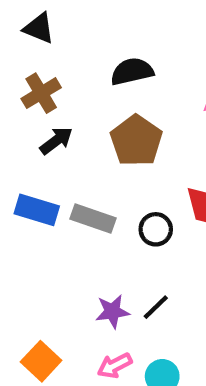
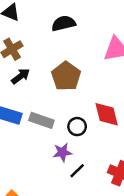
black semicircle: (132, 71) -> (64, 23), moved
purple star: (112, 311) -> (62, 152), moved

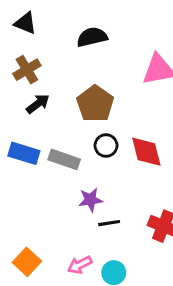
black circle: (77, 127) -> (106, 146), moved
black line: (77, 171) -> (109, 223), turned 35

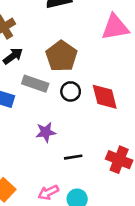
gray rectangle: (64, 159) -> (35, 84), moved
purple star: (90, 200) -> (46, 132), moved

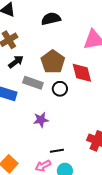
red diamond: (105, 97) -> (82, 73), moved
black line: (73, 157) -> (57, 151), moved

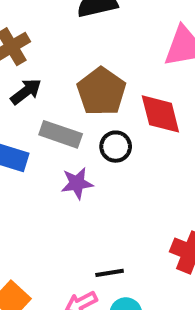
purple star: (41, 120) -> (77, 183), moved

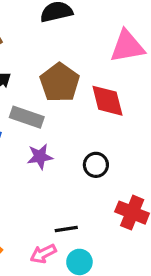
black circle: (116, 147) -> (96, 165), moved

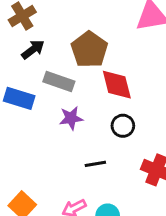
red diamond: (107, 101) -> (117, 85), moved
black line: (66, 229) -> (95, 164), moved

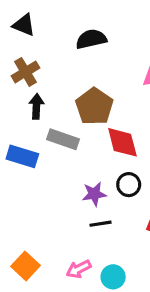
black arrow: (33, 50) -> (36, 106), turned -50
purple star: (71, 118) -> (94, 194), moved

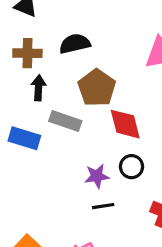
black semicircle: (91, 39) -> (75, 44), moved
brown cross: (25, 72) -> (27, 53), turned 32

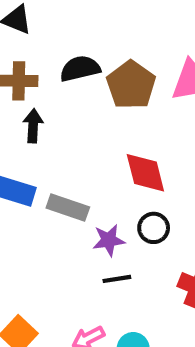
brown pentagon: (97, 88) -> (131, 85), moved
gray rectangle: (65, 121) -> (68, 207), moved

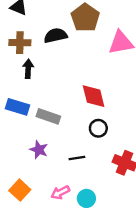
brown pentagon: (131, 85) -> (85, 18), moved
purple star: (109, 240) -> (39, 150), moved, turned 30

